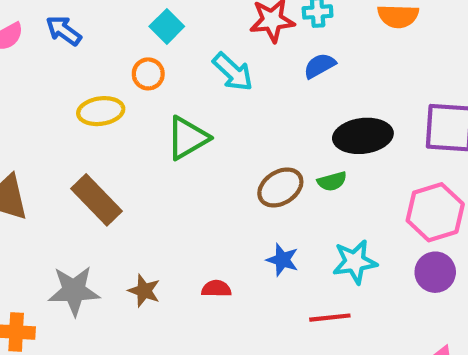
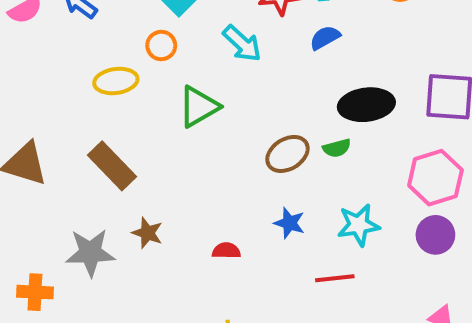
brown star: (144, 291) -> (147, 233), moved

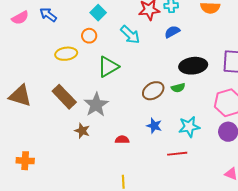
gray star: (90, 253) -> (96, 105), moved, turned -30

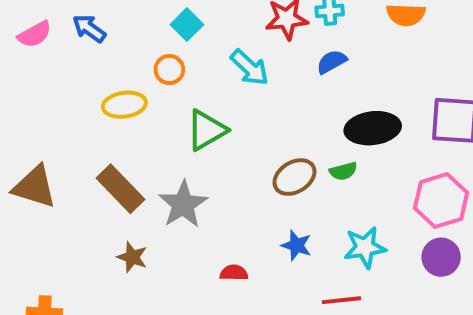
brown star: (82, 131) -> (132, 257), moved

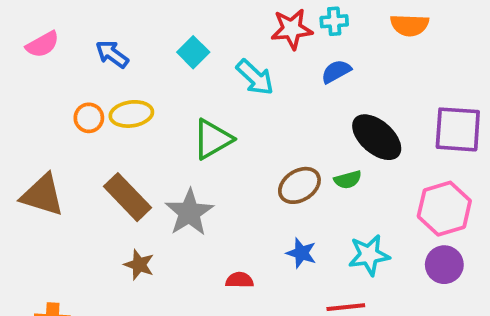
cyan square: (187, 25) -> (193, 52), moved
blue arrow: (89, 28) -> (112, 54), moved
orange circle: (169, 70) -> (89, 118), moved
black ellipse: (373, 128) -> (377, 137), turned 48

